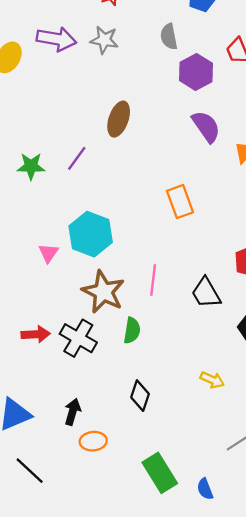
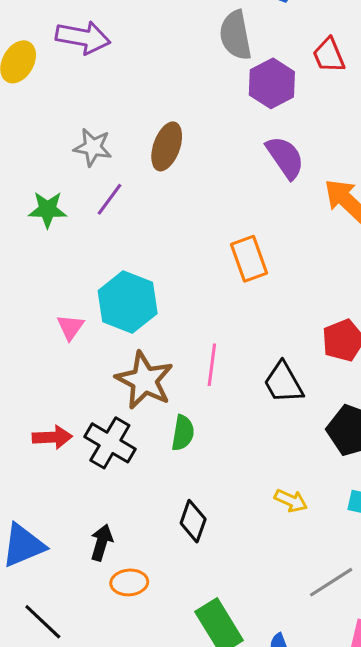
gray semicircle: (169, 37) -> (236, 35), size x1.4
gray star: (104, 40) -> (93, 147), moved

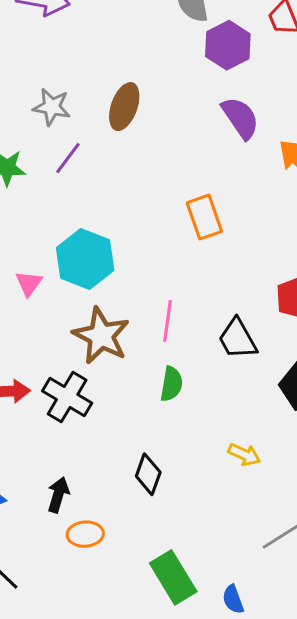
green semicircle: (183, 433) -> (171, 384), moved

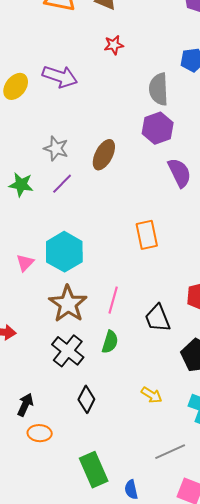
purple hexagon: (228, 45) -> (158, 128), moved
black cross: (67, 397) -> (68, 351), moved

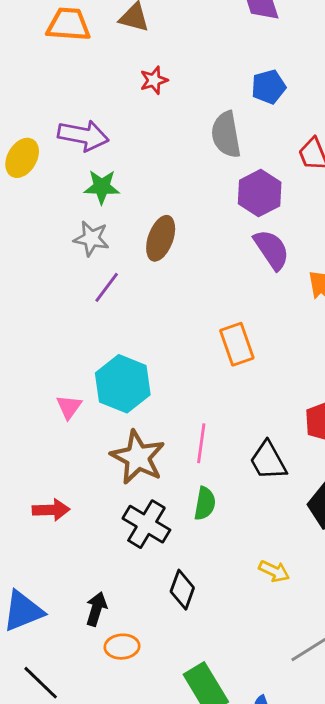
purple hexagon: (158, 128) -> (260, 193), moved
green star: (21, 185) -> (102, 187), moved

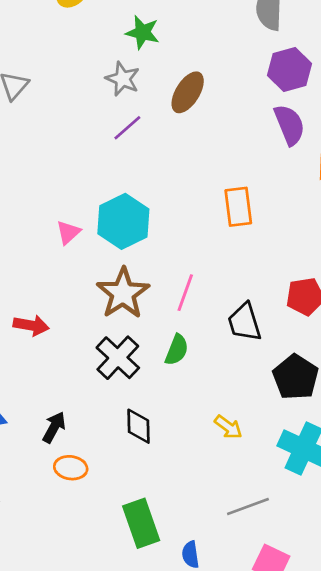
black diamond: (182, 590) -> (139, 426), turned -33

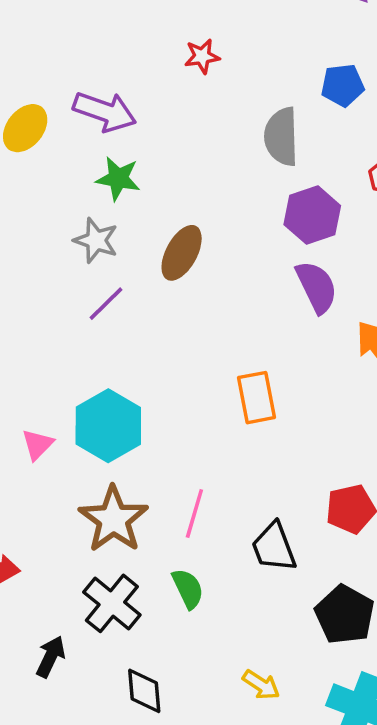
green semicircle: (177, 350) -> (188, 589), turned -44
black arrow: (54, 427) -> (51, 657), moved

